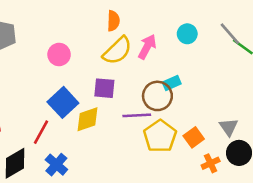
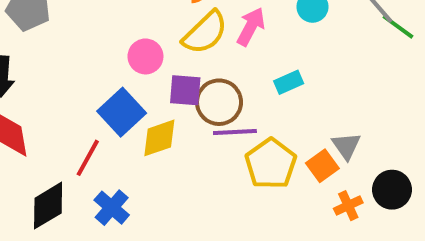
pink circle: (59, 55) -> (145, 56), moved
brown circle: (157, 96) -> (219, 102), moved
gray triangle: (229, 127) -> (346, 146), moved

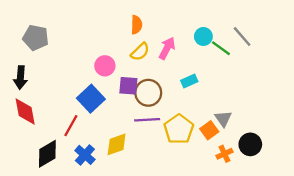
green line: (398, 27) -> (221, 48), moved
yellow semicircle: (205, 33) -> (140, 52), size x0.7
purple line: (235, 132) -> (147, 120), moved
yellow diamond: (159, 138) -> (117, 144), moved

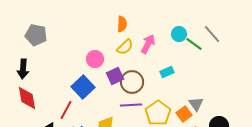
purple square: (128, 86) -> (115, 76), turned -30

